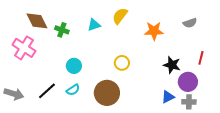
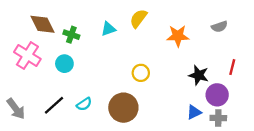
cyan circle: (74, 66) -> (64, 64), moved
gray arrow: (14, 94) -> (16, 109), turned 36

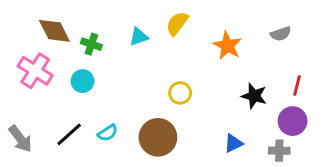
orange star: (178, 36) -> (227, 46), turned 30
purple circle: (217, 95) -> (293, 121), moved
blue triangle: (194, 112) -> (233, 143), moved

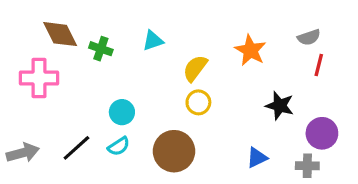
yellow semicircle: (177, 23) -> (195, 68), moved
pink cross: (35, 71) -> (39, 78), turned -32
cyan circle: (83, 81) -> (122, 112), moved
red line: (297, 86) -> (319, 65), moved
gray arrow: (20, 139) -> (23, 153), turned -68

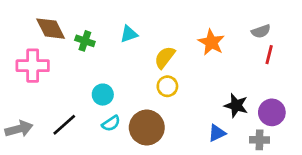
black star: (280, 106) -> (236, 106), moved
cyan semicircle: (119, 146) -> (111, 123), moved

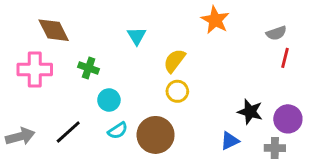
cyan triangle: (129, 34) -> (137, 36), turned -42
green cross: (85, 41) -> (89, 68), moved
orange star: (211, 42) -> (215, 20), moved

